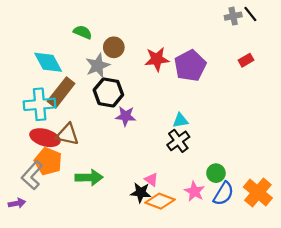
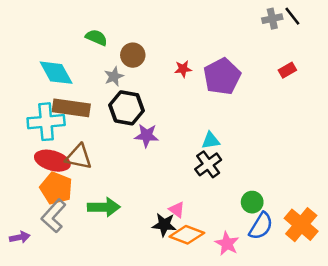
red star: (157, 59) -> (183, 69), size x0.6
gray star: (98, 66) -> (114, 76), size x0.7
brown rectangle: (61, 92) -> (71, 108), turned 60
gray L-shape: (32, 175) -> (54, 216), moved
pink star: (194, 191) -> (227, 244), moved

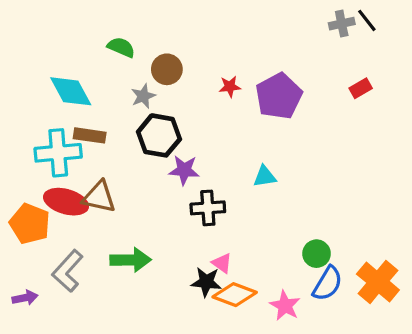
brown rectangle: (71, 108) -> (90, 135), size x0.7
black cross: (208, 164) -> (208, 208), moved, turned 32
orange pentagon: (56, 188) -> (30, 224), moved

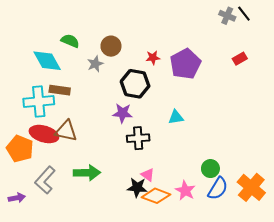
gray cross: (342, 24) -> (227, 16), turned 35
green semicircle: (121, 47) -> (70, 41), moved
black hexagon: (159, 135) -> (135, 84), moved
pink star: (285, 306) -> (185, 191), moved

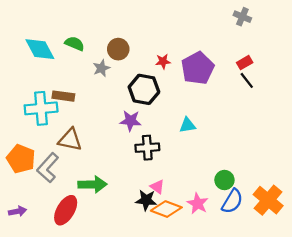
black line: (244, 14) -> (247, 80), moved
red rectangle: (240, 59) -> (245, 63), moved
cyan diamond: (47, 61) -> (40, 49), moved
red ellipse: (44, 134) -> (66, 210), moved, turned -76
gray L-shape: (45, 180) -> (48, 168), moved

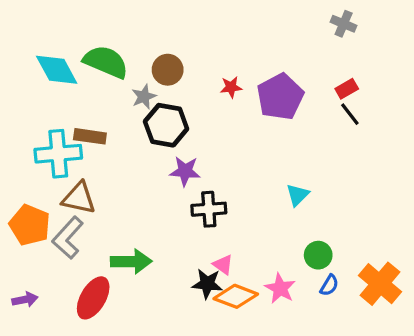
green semicircle: (75, 44) -> (106, 62), size x1.6
black hexagon: (144, 89) -> (166, 125), moved
cyan triangle: (188, 125) -> (298, 195), moved, turned -36
brown triangle: (70, 140) -> (79, 198), moved
blue semicircle: (232, 201) -> (329, 285), size x0.6

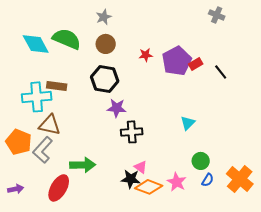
red rectangle: (347, 89) -> (196, 64), moved
gray star: (144, 97) -> (104, 17), moved

